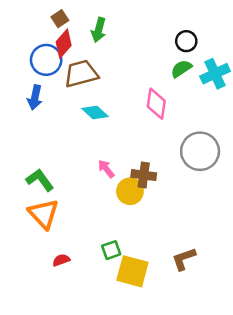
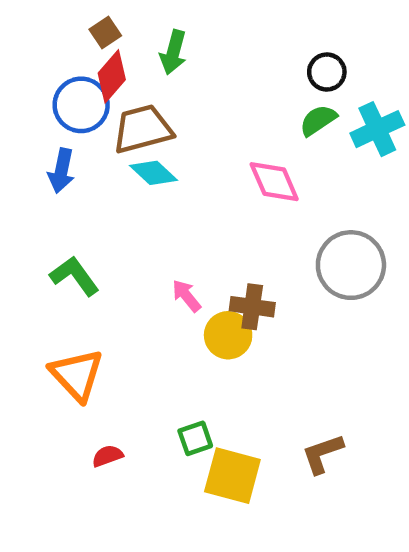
pink diamond: (156, 104) -> (274, 182), turned -32
cyan diamond: (95, 112) -> (154, 173), moved
green L-shape: (40, 180) -> (75, 276), moved

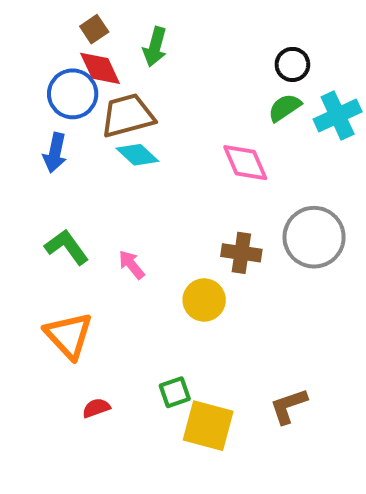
red diamond: (112, 76) -> (100, 68), turned -66
pink arrow: (186, 296) -> (131, 265), moved
brown cross: (252, 307) -> (241, 253), moved

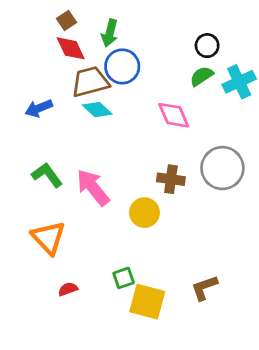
blue circle: (73, 94) -> (122, 66), moved
blue arrow: (55, 153) -> (39, 108), turned 56
pink arrow: (131, 265) -> (93, 188), size x1.8

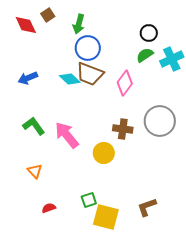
red diamond: (71, 48) -> (26, 25), moved
brown trapezoid: (90, 82) -> (90, 74), moved, turned -144
pink diamond: (174, 115) -> (125, 83), turned 60
orange triangle: (48, 238) -> (35, 171), size x0.6

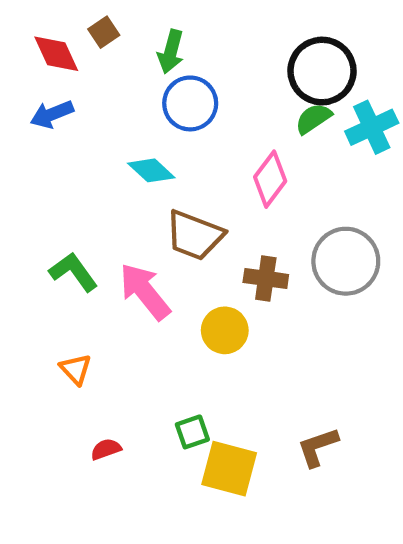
black circle: (149, 33) -> (322, 71), size x1.8
brown trapezoid: (90, 74) -> (194, 235), moved
blue arrow: (28, 78) -> (52, 114), moved

